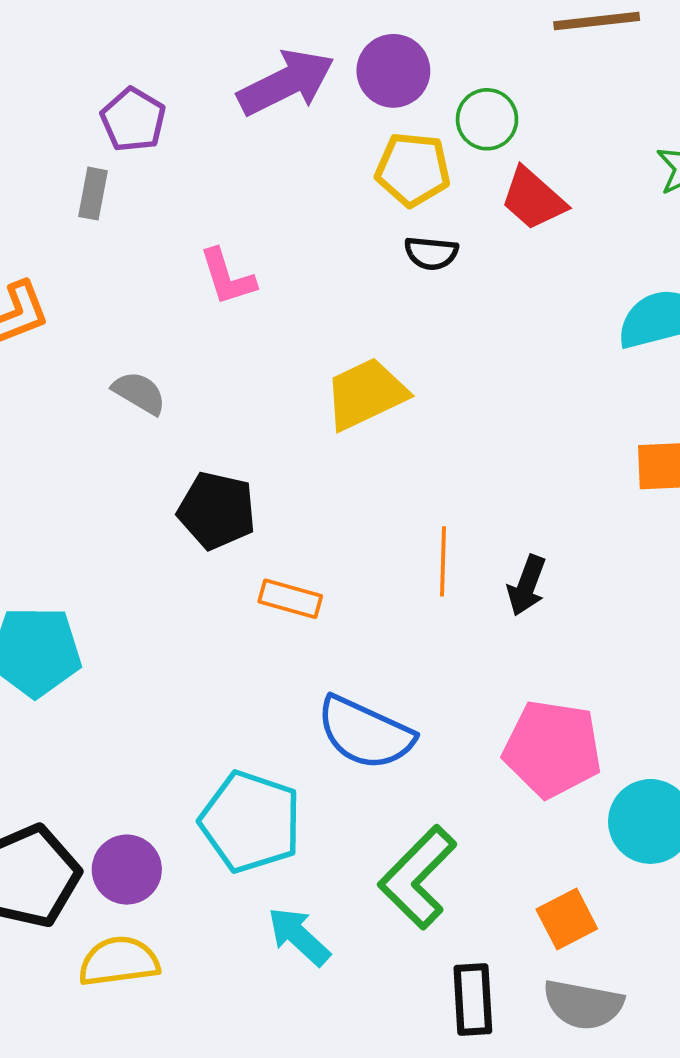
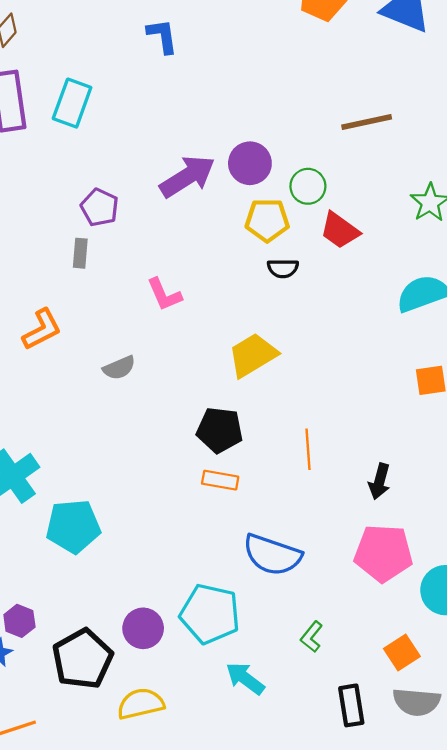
gray semicircle: (139, 393) -> (119, 368), turned 132
black pentagon: (217, 511) -> (220, 430), moved
black arrow: (527, 585) -> (380, 481), moved
purple circle: (127, 870) -> (143, 628), moved
green L-shape: (418, 877) -> (312, 637), size x0.5

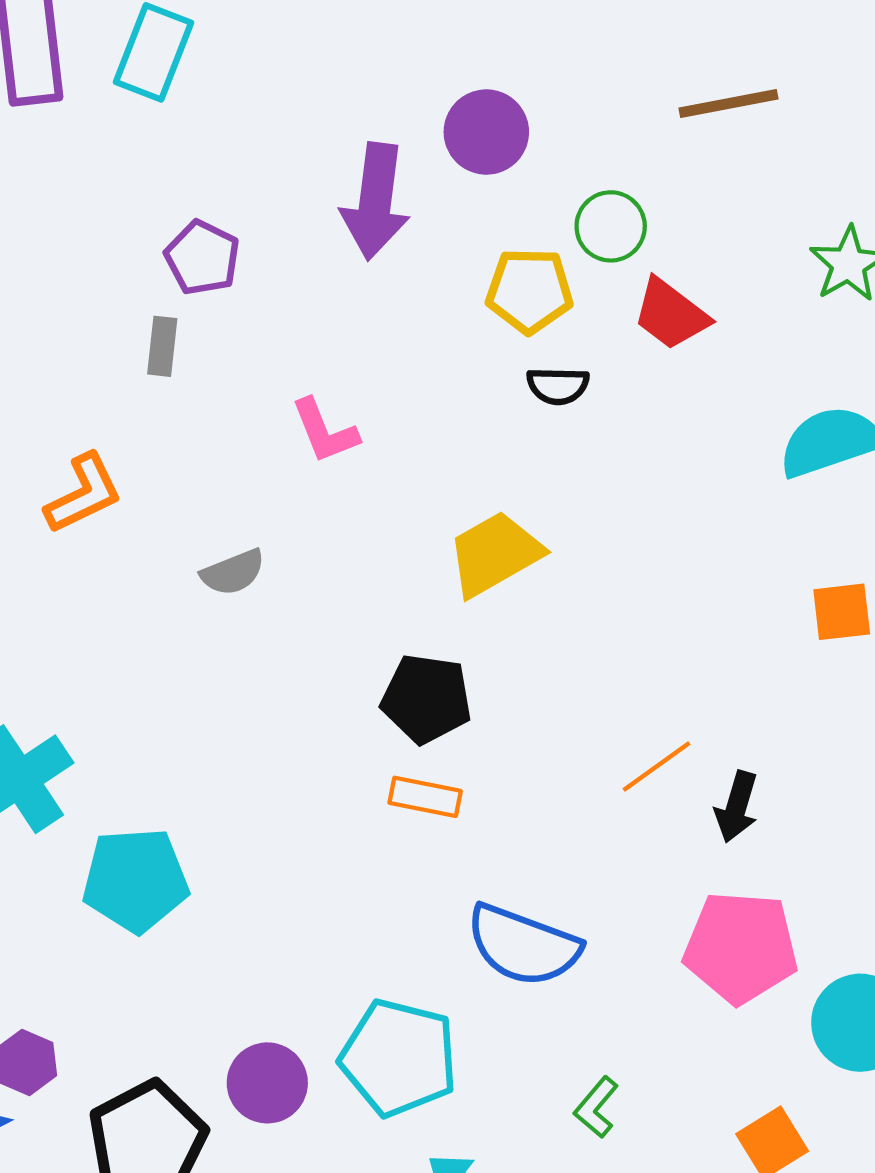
purple circle: (250, 163) -> (486, 132), moved
purple arrow: (187, 176) -> (375, 201), turned 128
orange line: (308, 449) -> (657, 767), moved, turned 57

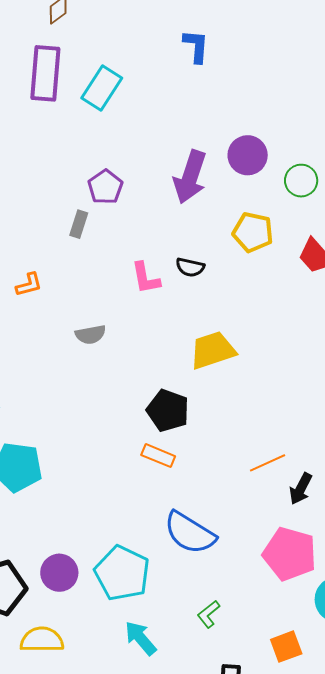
green circle: (611, 226) -> (301, 181), moved
black semicircle: (558, 386) -> (190, 267), moved
orange L-shape: (84, 494) -> (29, 285), size x0.7

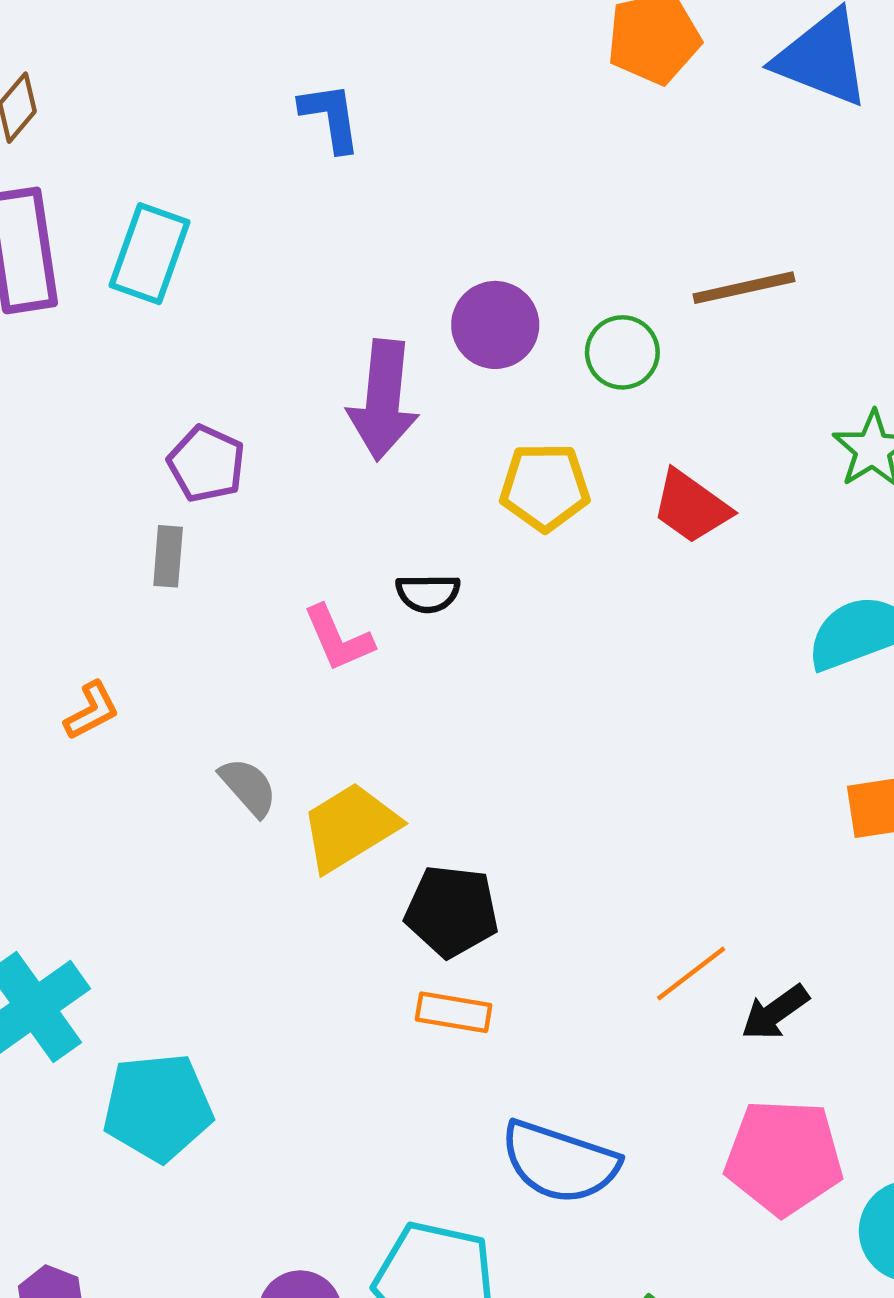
gray semicircle: (90, 335) -> (248, 787), turned -108
yellow trapezoid: (213, 350) -> (350, 827), moved
black arrow: (301, 489) -> (775, 1012), turned 40

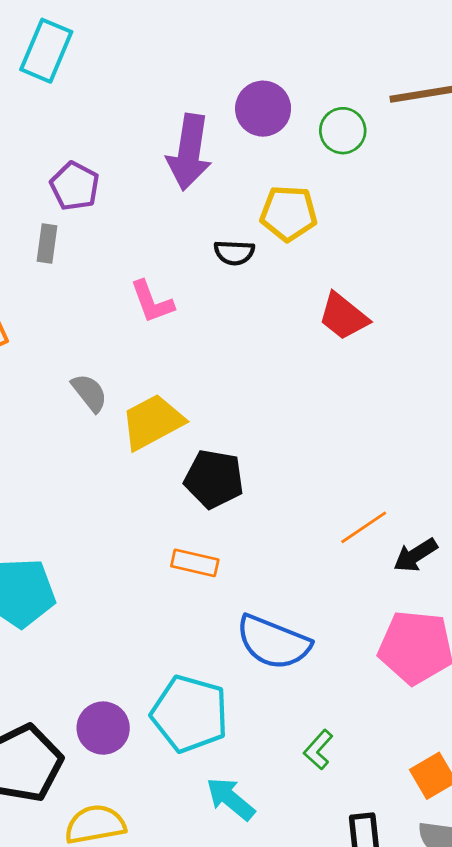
red trapezoid: (691, 507) -> (343, 316), moved
black semicircle: (428, 593) -> (234, 253), moved
orange rectangle: (454, 1012) -> (195, 563), moved

